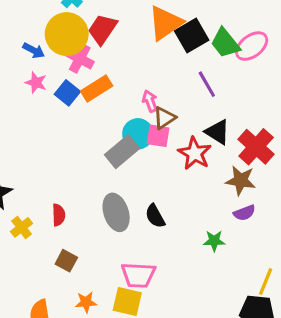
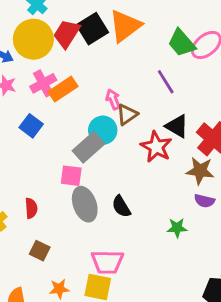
black square: (192, 35) -> (92, 29), moved
pink cross: (80, 59) -> (43, 83), moved, turned 35
blue square: (67, 93) -> (31, 126), moved
pink square: (158, 136) -> (71, 176), moved
purple semicircle: (244, 213) -> (204, 201), turned 36

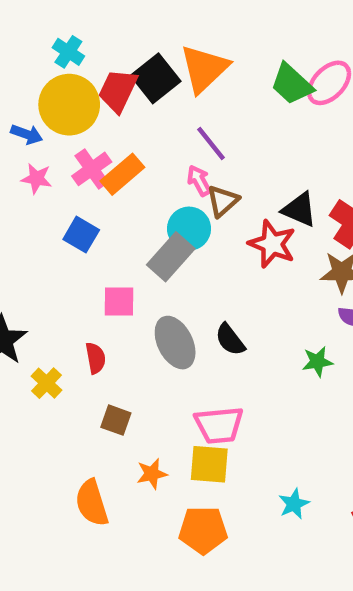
purple line: (166, 82) -> (211, 144), moved
pink square: (71, 176) -> (119, 302), moved

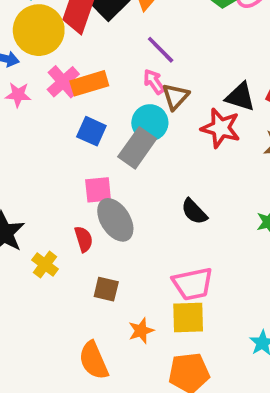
orange rectangle: (122, 174) -> (89, 83), turned 30
blue square: (81, 235) -> (91, 131), moved
gray ellipse: (175, 343) -> (115, 220), moved

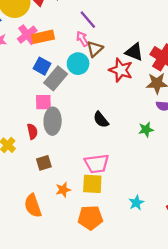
gray rectangle: (137, 148) -> (56, 78), moved
gray ellipse: (115, 220) -> (53, 121), turned 30
brown square: (106, 289) -> (44, 163), turned -35

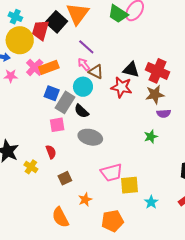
brown triangle: (95, 49) -> (96, 72), turned -42
black semicircle: (101, 120) -> (81, 111), moved
gray ellipse: (53, 121) -> (90, 137), moved, turned -70
yellow square: (92, 184) -> (129, 185), moved

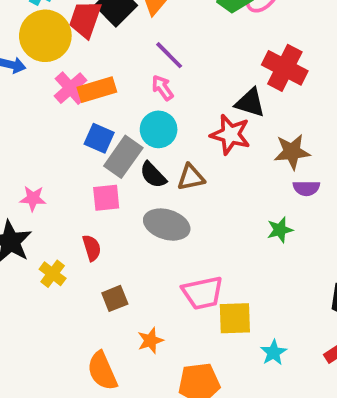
red cross: (157, 71) -> (285, 68), moved
brown triangle: (96, 72) -> (191, 177), moved, turned -42
pink star: (11, 76) -> (33, 198), moved

